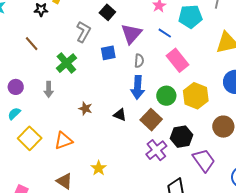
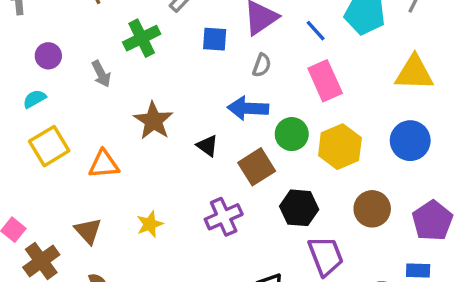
blue arrow: (138, 87) -> (248, 108), turned 75
gray arrow: (49, 89) -> (101, 74), turned -42
brown star: (85, 109) -> (153, 121), size x1.6
purple cross: (156, 150) -> (224, 217), moved

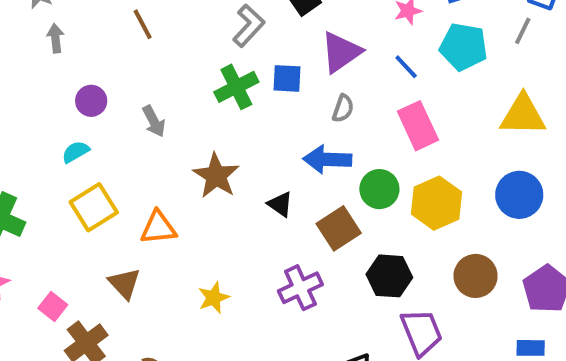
green cross: (142, 38) -> (236, 87), moved
brown triangle: (88, 231) -> (124, 283), moved

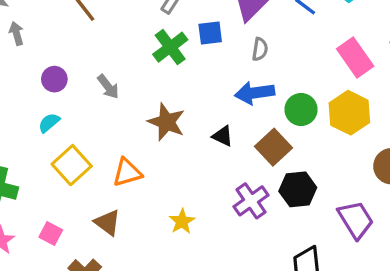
pink rectangle: (418, 126) -> (355, 57), moved
black hexagon: (389, 276) -> (298, 189), moved
pink square: (53, 306) -> (51, 234), moved

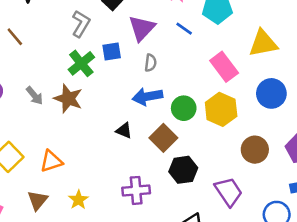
brown star: (167, 122) -> (68, 99), moved
purple cross: (251, 201) -> (136, 190), moved, turned 32
yellow star: (182, 221) -> (78, 200), moved
brown triangle: (108, 223) -> (37, 200), turned 35

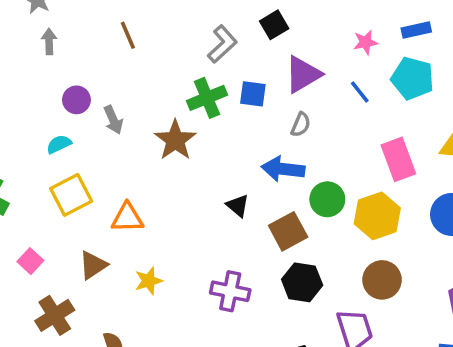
gray arrow: (34, 96) -> (113, 120), moved
brown circle: (255, 150) -> (382, 280), moved

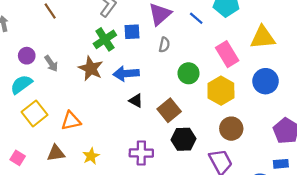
cyan semicircle: (59, 144) -> (21, 84), size x1.5
blue arrow: (283, 169) -> (126, 74), moved
green circle: (327, 199) -> (189, 73), moved
brown triangle: (93, 265) -> (56, 153), turned 36

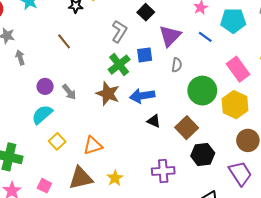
green circle: (189, 73) -> (202, 91), size x1.4
yellow square: (35, 113) -> (57, 141), size x0.7
brown triangle: (56, 153) -> (81, 178), size x1.4

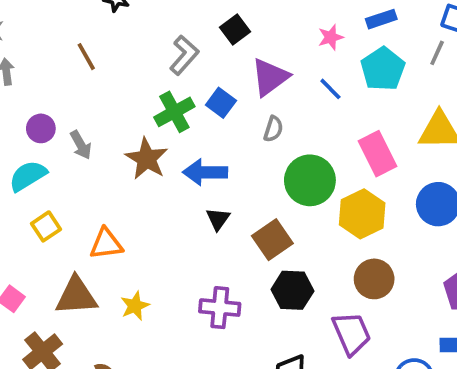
cyan pentagon: (233, 21) -> (383, 69), turned 30
blue square: (145, 55) -> (221, 103), turned 35
black triangle: (154, 121) -> (218, 219), turned 32

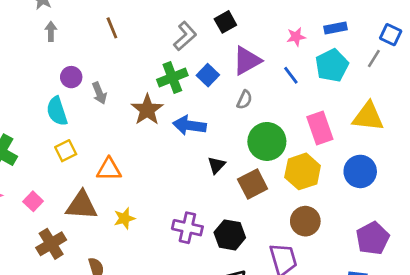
cyan semicircle: (28, 176) -> (57, 111), turned -84
black triangle: (218, 219) -> (216, 165), moved
brown square: (272, 240) -> (253, 184), moved
black hexagon: (292, 290) -> (230, 235), moved

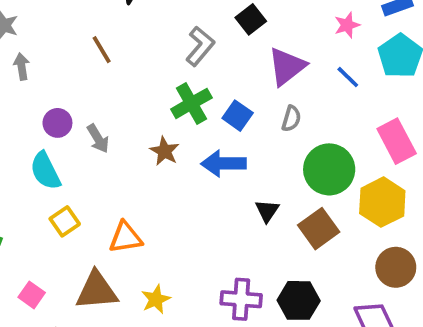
blue square: (208, 75) -> (238, 116), moved
brown star: (147, 110) -> (164, 151), size x0.7

